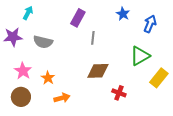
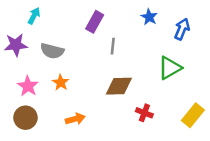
orange star: (48, 78) -> (61, 82), moved
yellow rectangle: (159, 78) -> (193, 115), moved

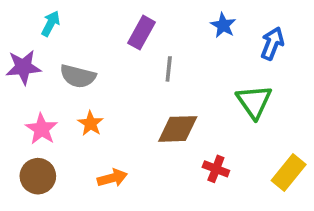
green triangle: (170, 68) -> (254, 102), turned -35

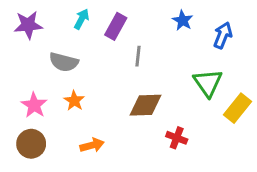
cyan arrow: (51, 24) -> (82, 19), moved
purple star: (23, 67) -> (28, 25), moved
yellow rectangle: (289, 173) -> (238, 108), moved

